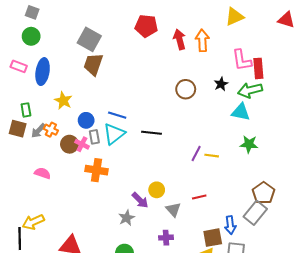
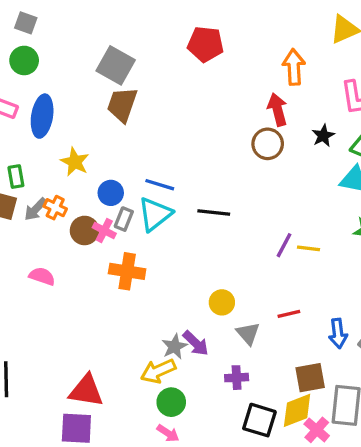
red arrow: (179, 39) -> (277, 110), moved
gray rectangle: (94, 137) -> (124, 219), turned 32
purple arrow: (140, 200) -> (196, 343), moved
yellow arrow: (33, 222) -> (158, 371), moved
blue arrow: (230, 225) -> (338, 333), moved

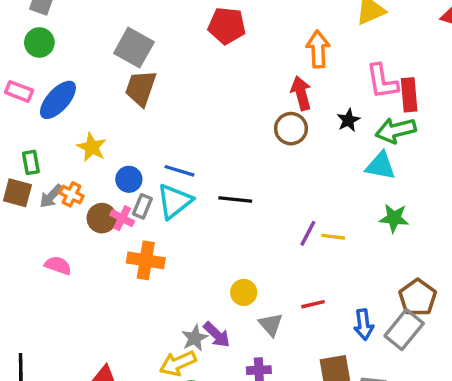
blue ellipse: (42, 116) -> (58, 100), turned 33

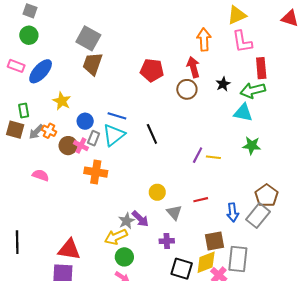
red pentagon: (227, 26) -> (152, 70), moved
pink L-shape: (382, 81) -> (242, 42), moved
black line: (235, 200) -> (152, 134), turned 60

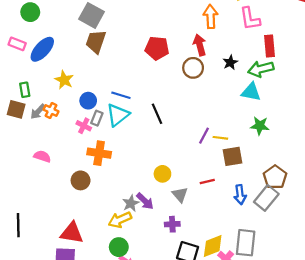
brown circle: (68, 146) -> (81, 180), moved
brown square: (215, 241) -> (232, 156), moved
green circle: (124, 257) -> (119, 247), moved

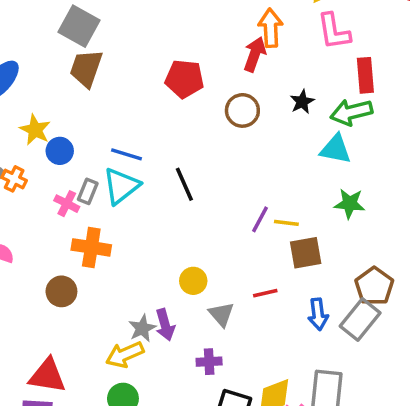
red arrow: (200, 45) -> (255, 54), moved, turned 35
blue circle: (88, 101) -> (60, 151), moved
purple arrow: (145, 201) -> (165, 325), turned 30

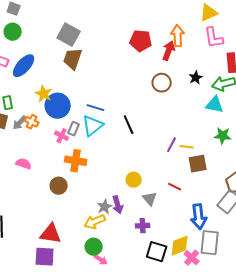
red pentagon: (184, 79) -> (141, 41), moved
blue circle: (60, 151) -> (58, 106), size x1.6
red line: (265, 293) -> (175, 187), turned 40
blue arrow: (318, 314) -> (199, 217), moved, size x1.4

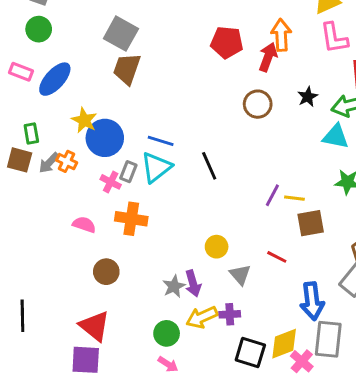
pink semicircle: (24, 164) -> (84, 225), moved
brown circle: (59, 186) -> (106, 272), moved
yellow arrow: (95, 222) -> (202, 317), moved
red triangle: (51, 234) -> (95, 326), turned 30
green circle: (94, 247) -> (167, 333), moved

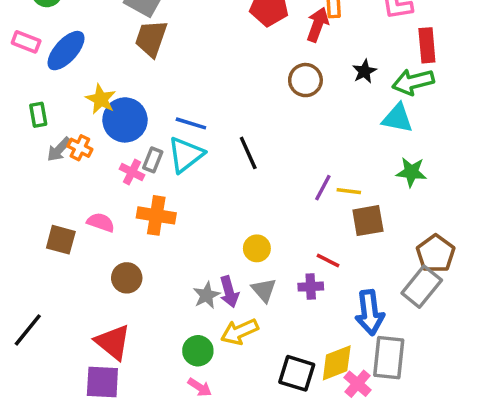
brown square: (20, 160) -> (61, 240), moved
gray triangle: (240, 275) -> (264, 290), moved
purple cross: (230, 314) -> (311, 287), moved
black line: (22, 316) -> (28, 330), turned 40

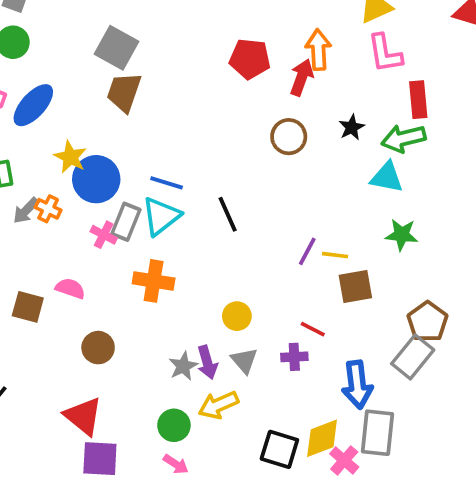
gray rectangle: (153, 160) -> (126, 222), size x1.4
orange cross: (156, 215) -> (154, 281), moved
purple square: (102, 382) -> (100, 459), moved

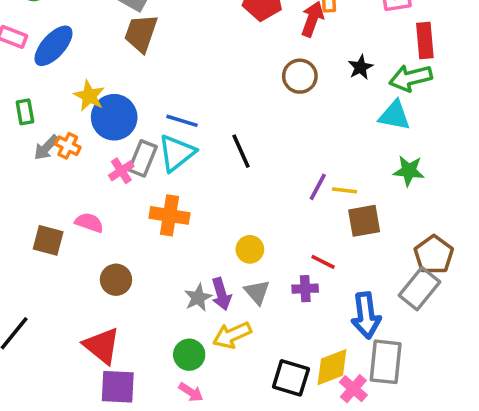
pink cross: (104, 235) -> (121, 171), turned 30

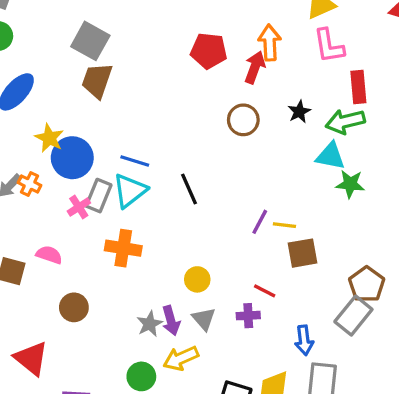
green star: (409, 171) -> (350, 184), moved
blue arrow: (366, 315) -> (304, 340), size x0.7
red triangle: (102, 346) -> (31, 358), moved

